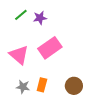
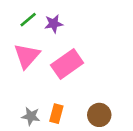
pink triangle: (19, 55) -> (27, 56), moved, turned 30

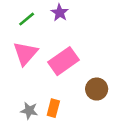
purple star: (54, 24) -> (60, 13), moved, turned -30
brown circle: (99, 115) -> (97, 89), moved

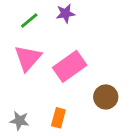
purple star: (60, 13) -> (65, 13), turned 30
gray star: (29, 111) -> (19, 121), moved

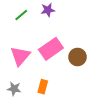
pink triangle: (28, 58) -> (20, 56), moved
brown circle: (106, 97) -> (78, 57), moved

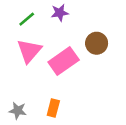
pink triangle: (20, 56) -> (29, 51), moved
brown circle: (78, 57) -> (97, 43), moved

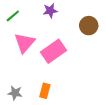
green line: (27, 19) -> (13, 16), moved
brown circle: (97, 43) -> (89, 26), moved

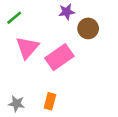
purple star: (50, 11) -> (67, 12), moved
brown circle: (89, 26) -> (88, 28), moved

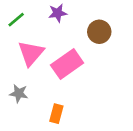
purple star: (67, 12) -> (58, 13), moved
gray star: (17, 104) -> (19, 93), moved

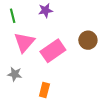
green line: (16, 20) -> (13, 16), turned -64
brown circle: (99, 32) -> (88, 40), moved

